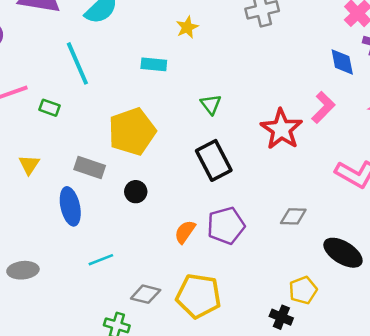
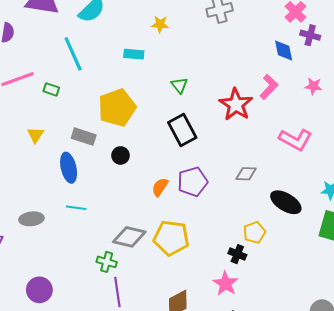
yellow star: (187, 27) -> (160, 24), turned 30
cyan line: (101, 260) -> (76, 208), moved, turned 30
gray diamond: (146, 294) -> (129, 237), size x1.4

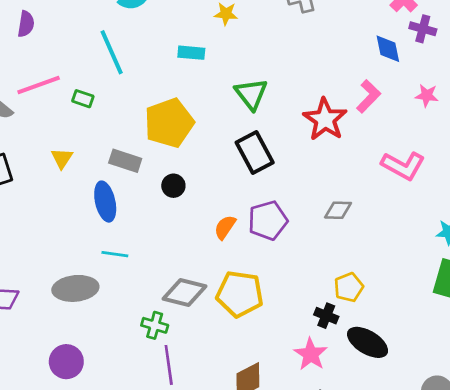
green triangle: (179, 85) -> (251, 94), size x1.5
black ellipse: (286, 202) -> (368, 342), moved
gray ellipse: (31, 219) -> (75, 288), moved, size x1.4

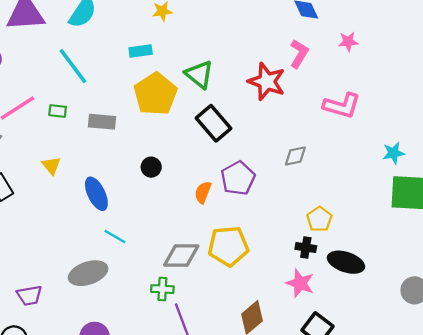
yellow pentagon: (169, 123) -> (155, 94), moved
gray rectangle: (125, 161) -> (102, 122), moved
cyan line: (115, 254) -> (115, 236), turned 35

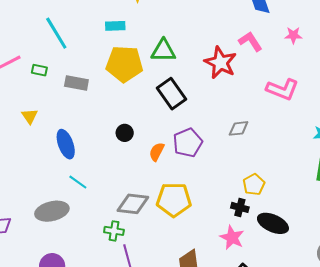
pink L-shape: (299, 54) -> (250, 41), turned -70
green triangle: (199, 74) -> (163, 51), turned -44
yellow pentagon: (155, 94) -> (124, 64), turned 30
black circle: (151, 167) -> (125, 133), moved

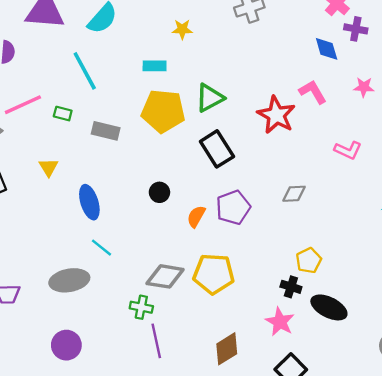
green triangle: (163, 51) -> (210, 98), turned -32
pink L-shape: (282, 89) -> (348, 150), size x0.7

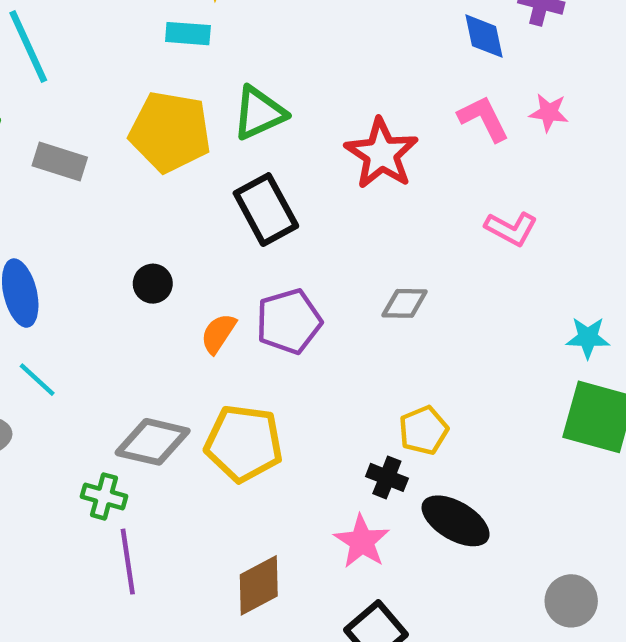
cyan rectangle: (155, 66) -> (188, 34), moved
pink L-shape: (313, 92) -> (484, 119), moved

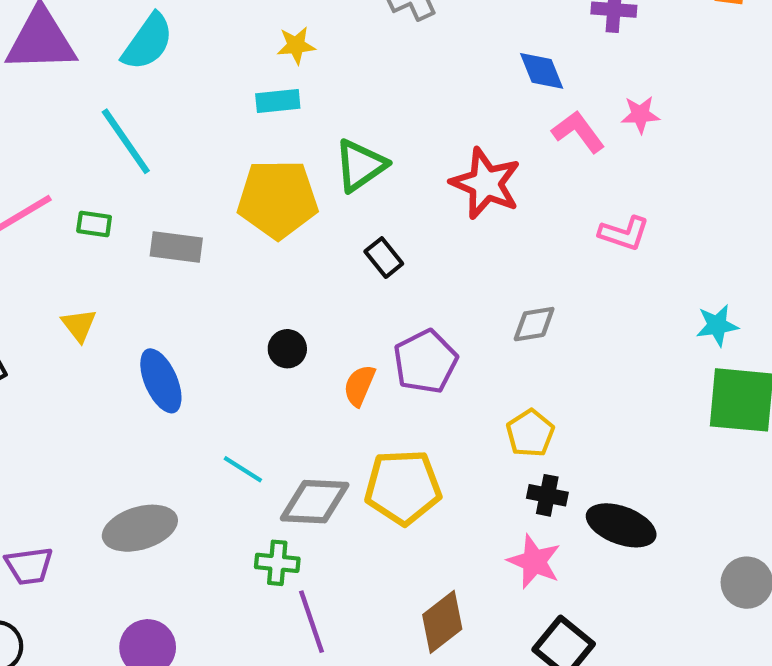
blue diamond: (484, 36) -> (542, 71), moved
black rectangle: (266, 210) -> (384, 258), size x0.6
cyan line: (37, 380) -> (243, 469), moved
yellow pentagon: (424, 430) -> (530, 433), moved

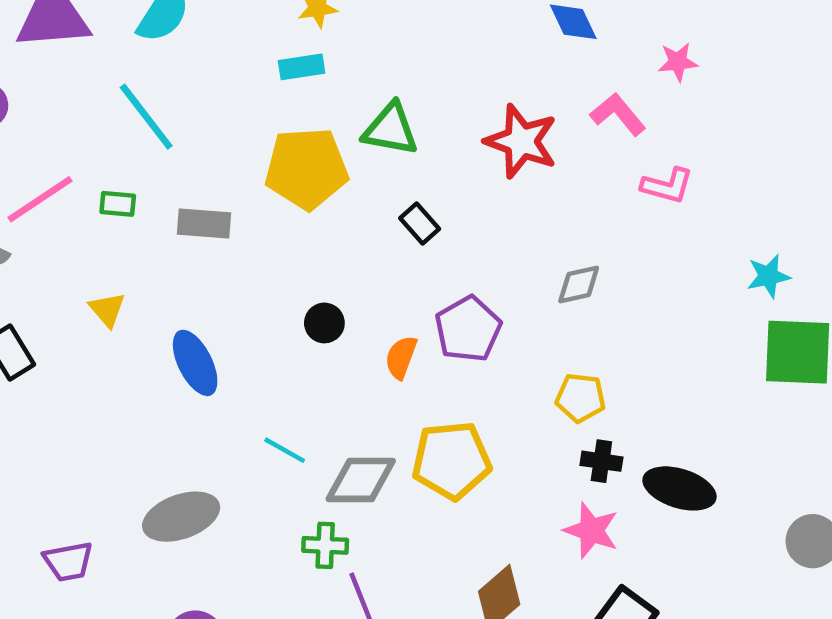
pink L-shape: (578, 132) -> (618, 114), moved
green triangle: (360, 165) -> (391, 129), turned 48
yellow pentagon: (530, 433) -> (580, 398), turned -30

